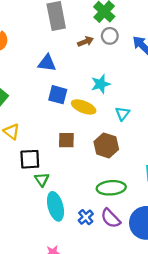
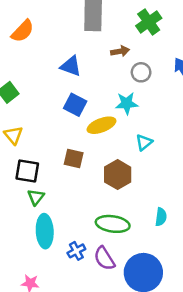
gray circle: (110, 36) -> (141, 72), moved
yellow ellipse: (84, 107) -> (101, 125), turned -55

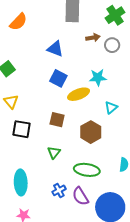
gray circle: (141, 72) -> (112, 45), moved
green triangle: (36, 197) -> (54, 152), moved
cyan ellipse: (45, 231) -> (21, 182), moved

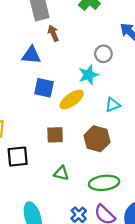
brown arrow: (93, 38) -> (53, 33), moved, turned -88
gray circle: (112, 45) -> (103, 54), moved
cyan triangle: (111, 107) -> (113, 105), turned 32
green triangle: (54, 152) -> (61, 173), turned -40

